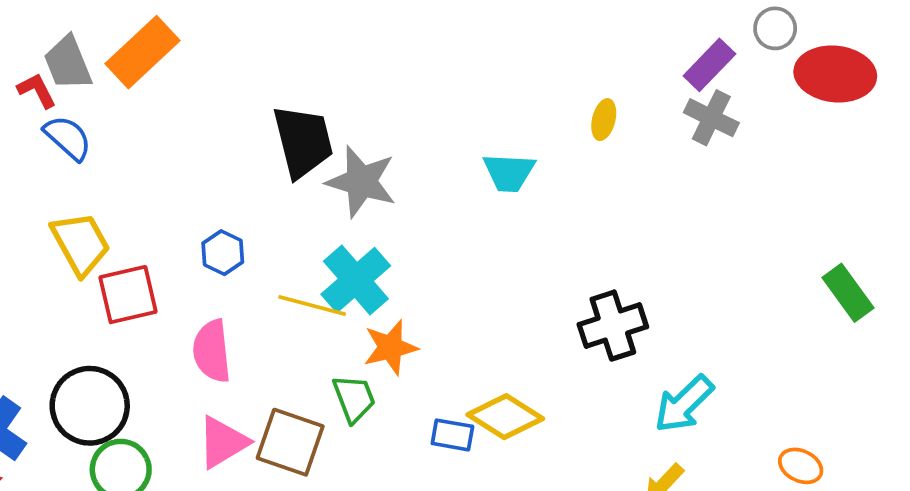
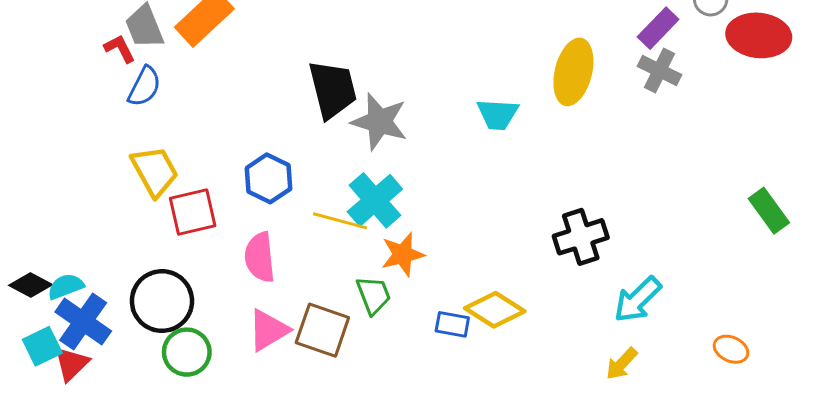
yellow ellipse: (604, 120) -> (573, 72), size x2.0
blue semicircle: (68, 138) -> (144, 87), turned 75
blue hexagon: (223, 253) -> (268, 178), size x1.4

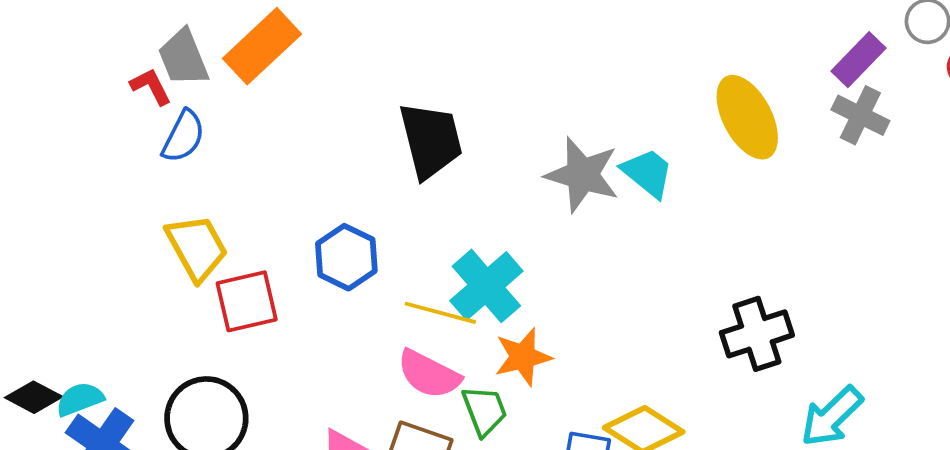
yellow ellipse: (573, 72) -> (747, 117), turned -42
cyan trapezoid: (498, 114) -> (648, 173), turned -144
gray star: (379, 122) -> (582, 175), moved
pink semicircle: (260, 257) -> (429, 374), moved, turned -57

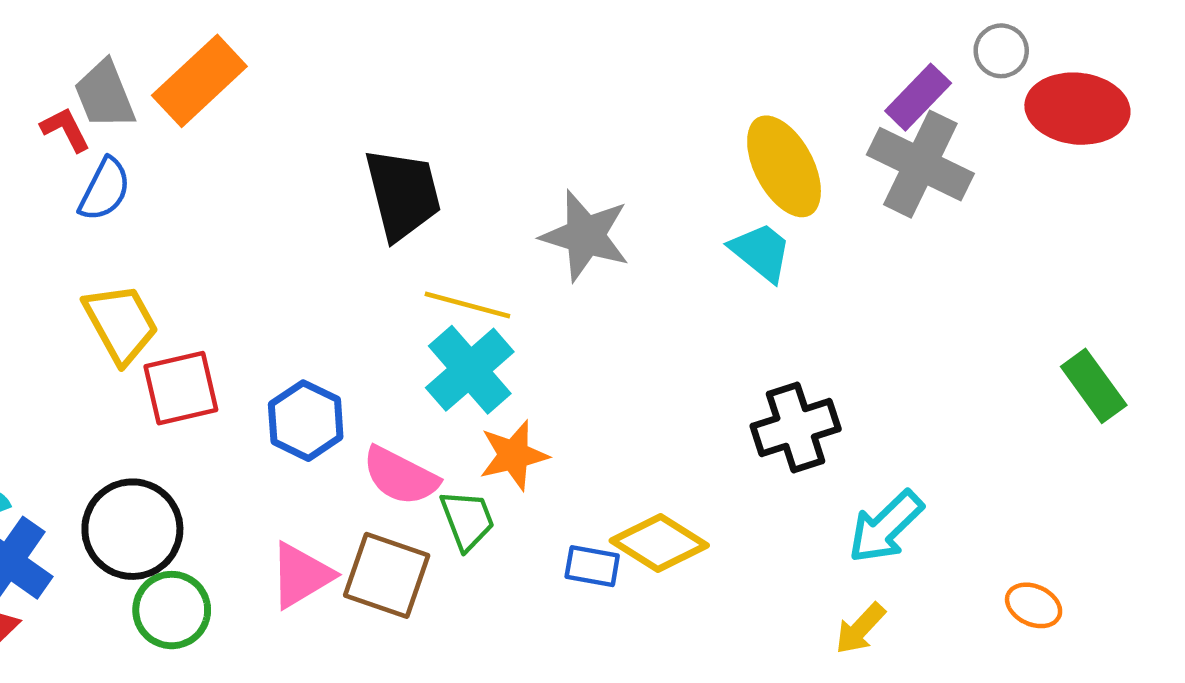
gray cross: (860, 115) -> (920, 164), size x1.5
cyan trapezoid: (648, 173) -> (761, 252), moved
blue hexagon: (346, 257) -> (306, 421), moved
yellow line: (440, 313) -> (467, 305), moved

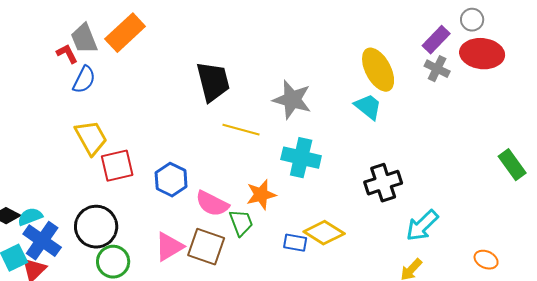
red ellipse: (1077, 109) -> (482, 54), moved
gray cross: (920, 164) -> (437, 69), size x0.6
cyan cross: (470, 370) -> (301, 158), moved, turned -36

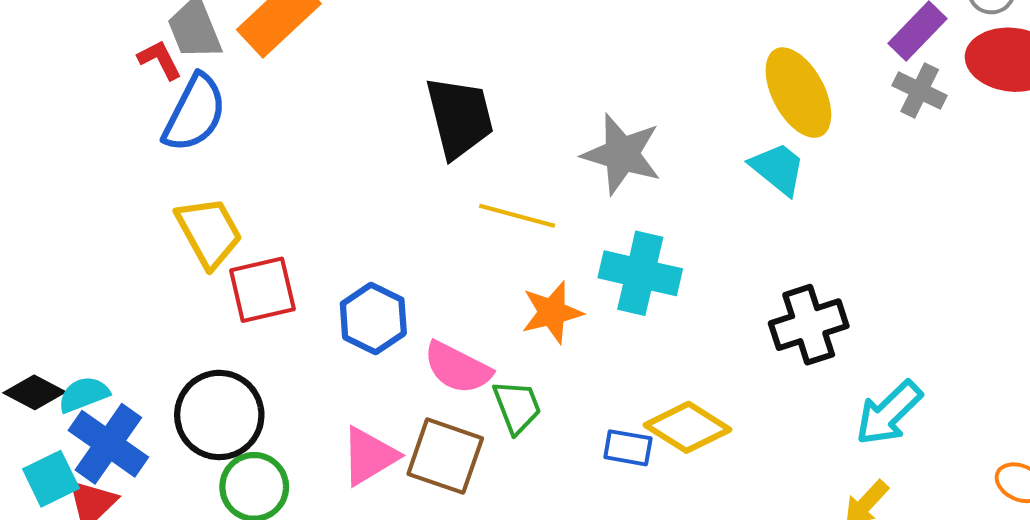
blue semicircle: (84, 80) -> (195, 113), size x1.4
orange star: (261, 195) -> (552, 312), moved

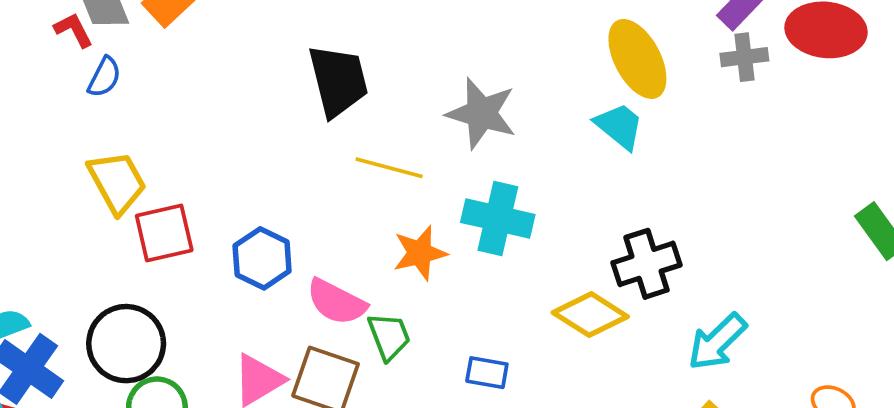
gray cross: (920, 91) -> (744, 57), turned -33
blue semicircle: (195, 113) -> (104, 77), size x0.6
yellow diamond: (688, 427) -> (590, 315), moved

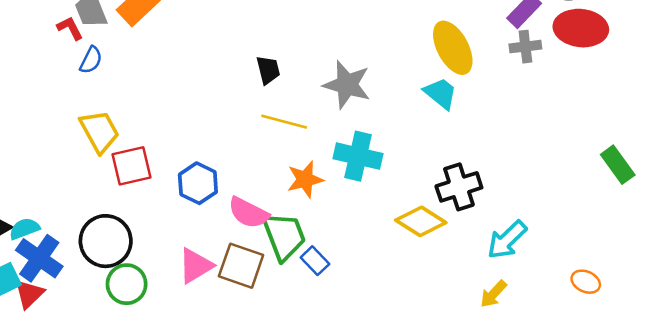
black trapezoid: (338, 81) -> (268, 70), moved, size x0.6
green trapezoid: (389, 336) -> (284, 236), size x1.5
blue rectangle: (487, 373) -> (315, 261), moved, turned 36

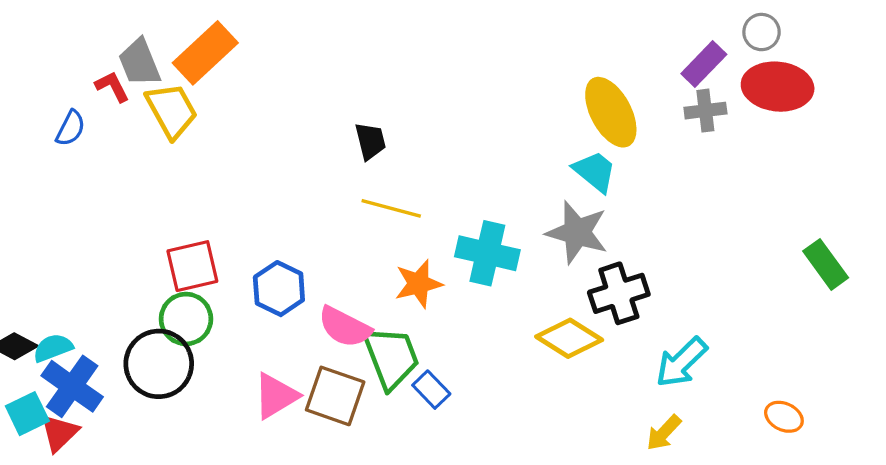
blue semicircle: (91, 60) -> (71, 128), moved
gray star: (347, 85) -> (577, 232), moved
yellow trapezoid: (99, 131) -> (172, 111), moved
green circle: (127, 284) -> (186, 319), moved

